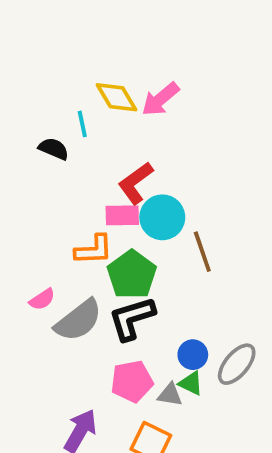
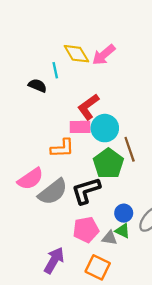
green pentagon: (132, 275) -> (108, 163), moved
pink semicircle: (42, 299) -> (30, 179), size x1.6

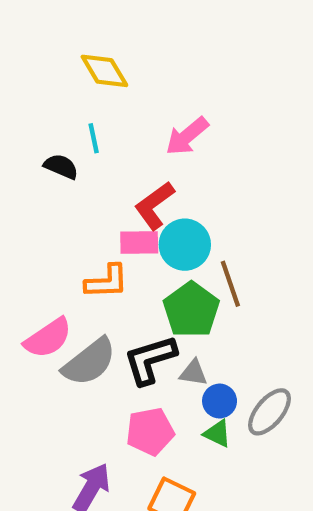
yellow diamond: (76, 54) -> (104, 71), moved
pink arrow: (104, 55) -> (187, 136), moved
gray triangle: (110, 238) -> (193, 373), moved

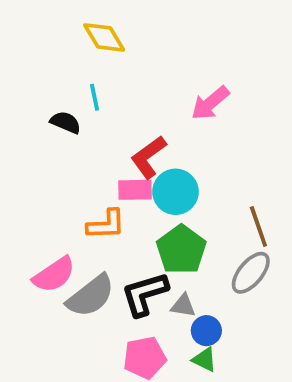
pink arrow: (187, 136) -> (210, 103), moved
brown line: (230, 284) -> (258, 226), moved
gray ellipse: (269, 412) -> (251, 273), moved

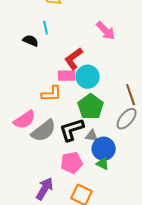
pink arrow: (210, 103) -> (106, 31), turned -95
blue circle: (206, 331) -> (104, 149), size x1.5

